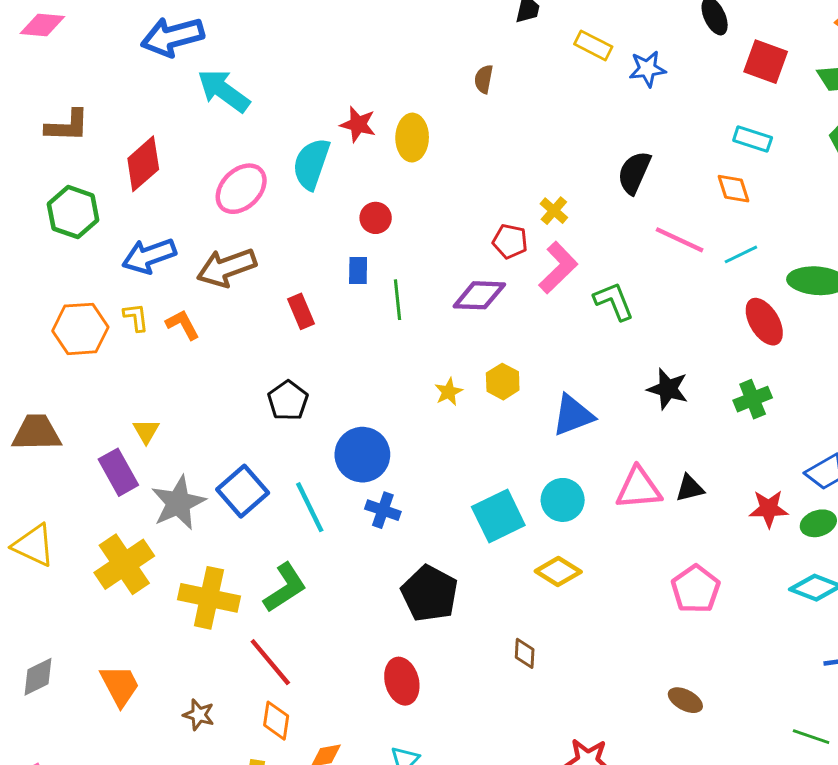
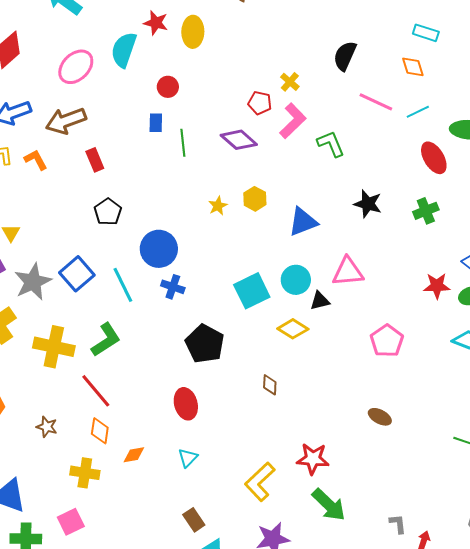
purple diamond: (479, 295) -> (239, 140), turned 39
red rectangle: (301, 311) -> (95, 160), moved
black triangle: (690, 488) -> (320, 301), moved

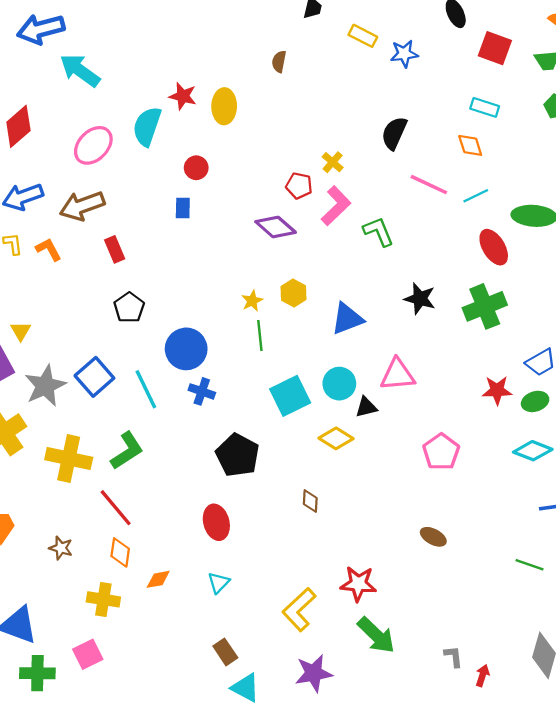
green line: (183, 143) -> (260, 335), moved
green cross: (426, 211) -> (485, 306), size x1.5

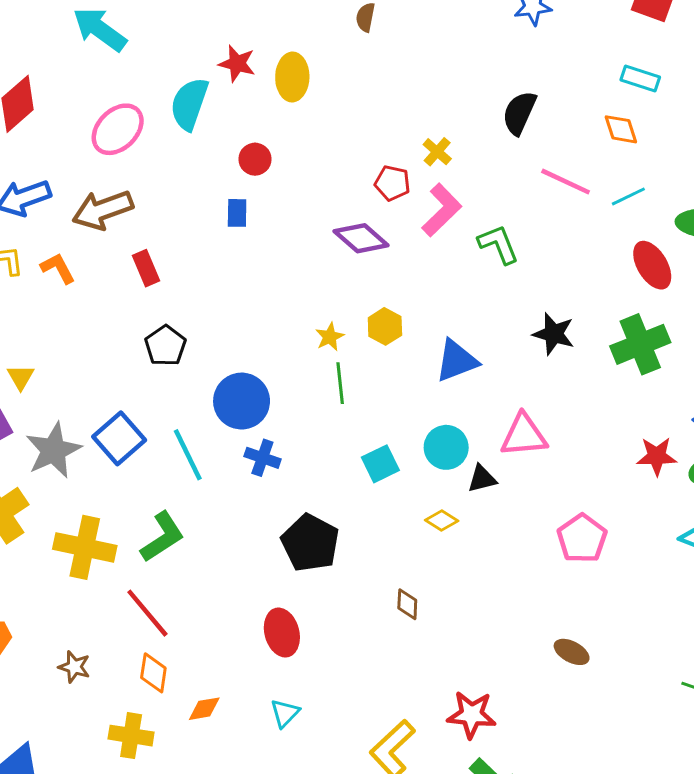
cyan square: (290, 396) -> (380, 464), size x0.7
yellow diamond: (336, 438) -> (442, 521), size x0.7

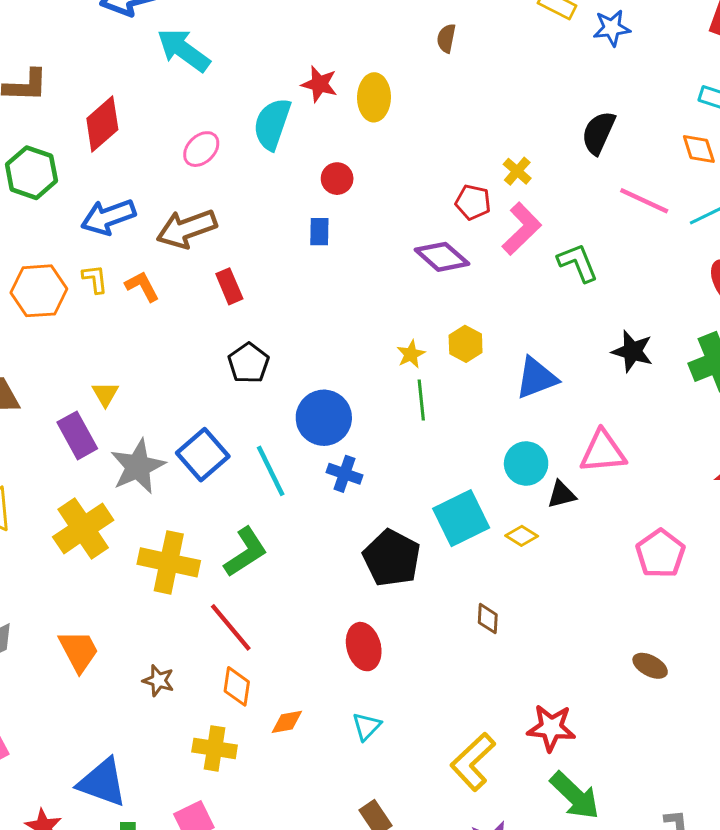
pink ellipse: (118, 129) -> (201, 149), size x0.7
cyan square: (380, 464) -> (461, 518), moved, size x1.5

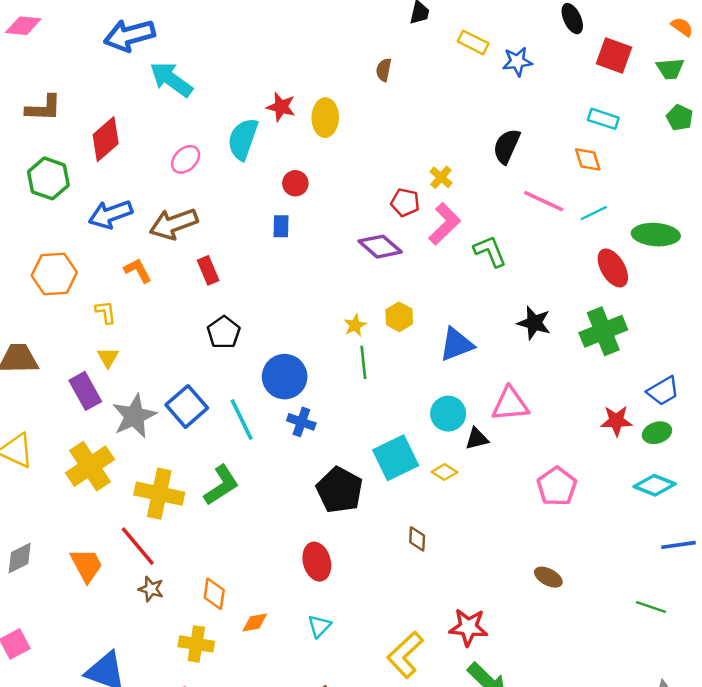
yellow L-shape: (95, 279) -> (106, 312), moved
red line: (231, 627) -> (138, 546), moved

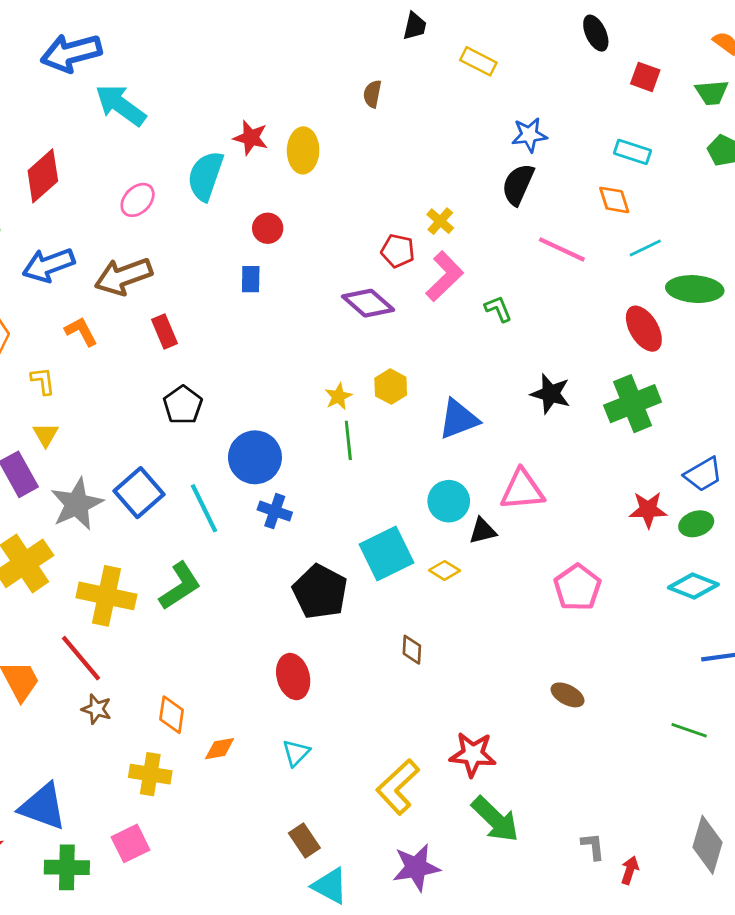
red square: (614, 56) -> (645, 77), size x0.7
blue star: (517, 62) -> (529, 135), moved
cyan line: (594, 213) -> (645, 248), moved
green L-shape: (490, 251) -> (498, 309), size x0.7

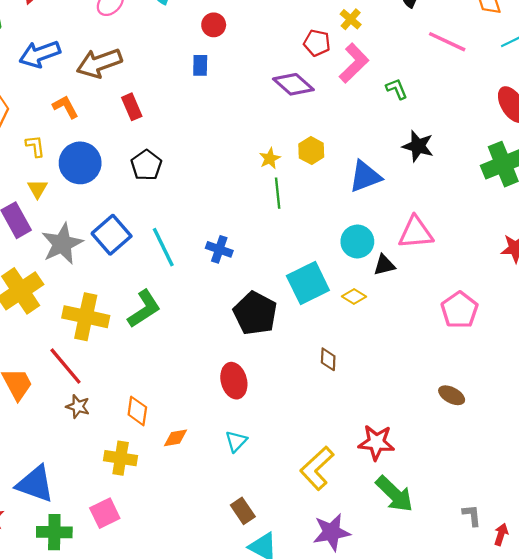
black star: (551, 394) -> (418, 146), moved
blue circle: (255, 457) -> (80, 163), moved

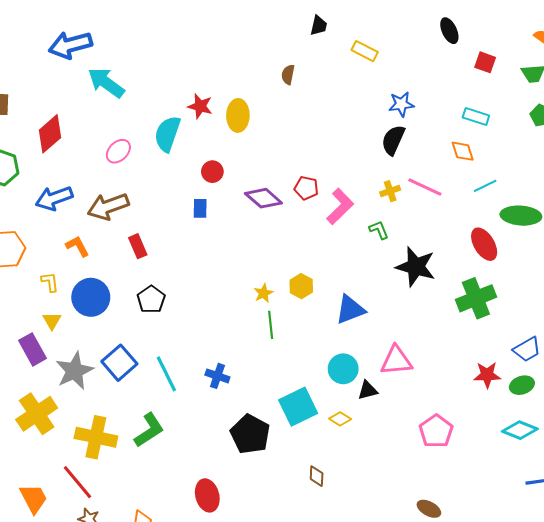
yellow cross: (351, 19) -> (390, 191), moved, turned 30
purple diamond: (293, 84) -> (263, 198), moved
black star: (418, 146) -> (416, 267), moved, size x1.4
red ellipse: (234, 381) -> (207, 495), moved

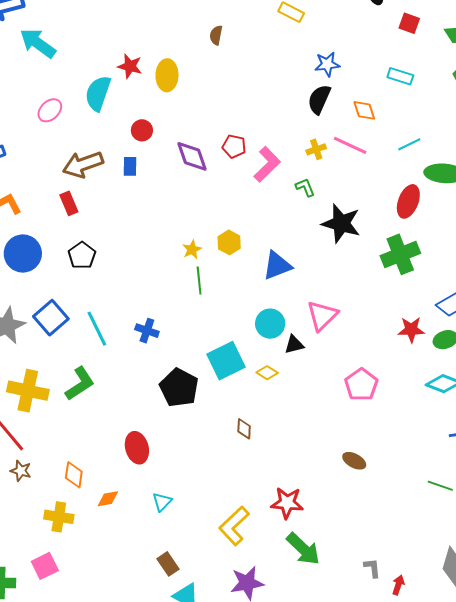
orange diamond: (463, 151) -> (364, 110), moved
purple diamond: (263, 198) -> (192, 156), turned 30
brown arrow: (108, 206) -> (83, 164), moved
red ellipse: (484, 244) -> (408, 201), turned 52
pink triangle: (396, 361) -> (322, 316), turned -40

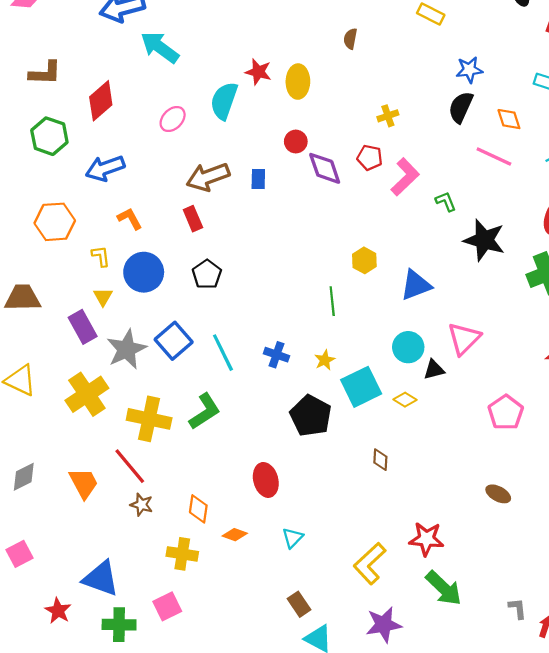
red circle: (142, 130) -> (296, 142), moved
yellow cross: (316, 149) -> (388, 116), moved
yellow star: (192, 249) -> (325, 360), moved
orange diamond: (108, 499) -> (235, 535), turned 30

